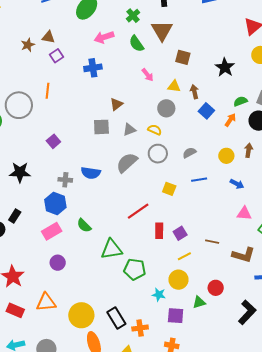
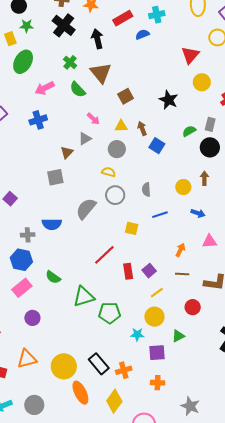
brown square: (183, 57) -> (126, 96), turned -35
orange arrow: (230, 120) -> (180, 250), moved
gray triangle: (129, 130) -> (85, 139), moved
gray semicircle: (189, 153) -> (146, 189), turned -56
red circle: (216, 288) -> (193, 307), moved

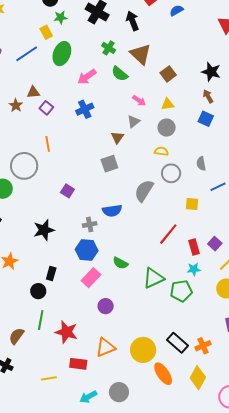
brown arrow: (142, 128) -> (208, 96), moved
cyan star: (137, 334) -> (194, 269), moved

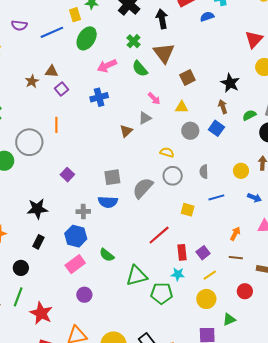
gray circle: (167, 128) -> (190, 131), moved
gray square: (109, 164) -> (112, 177), moved
black rectangle: (51, 273) -> (38, 242), moved

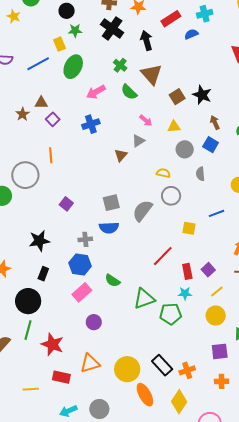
black star: (230, 83) -> (202, 95), moved
gray semicircle: (204, 172) -> (200, 174), moved
black circle: (21, 268) -> (28, 301), size x1.6

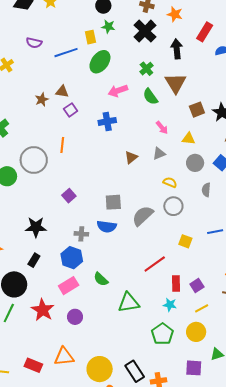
red rectangle: (171, 19) -> (205, 32), turned -36
gray triangle: (138, 141) -> (159, 153), moved
green pentagon: (171, 314) -> (162, 334), moved, turned 30
red star: (52, 344) -> (43, 310), moved

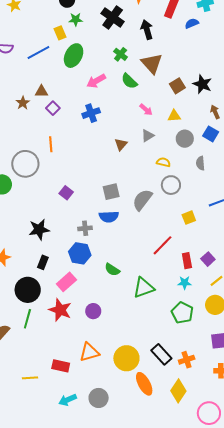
yellow square: (185, 241) -> (189, 218), turned -32
pink rectangle: (69, 286) -> (66, 282), moved

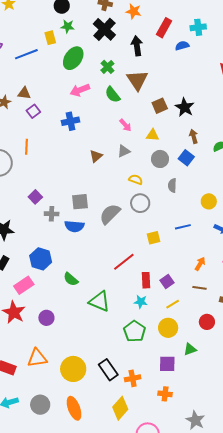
green ellipse: (74, 56) -> (73, 58), moved
gray cross: (85, 228) -> (52, 214), moved
green triangle: (144, 288) -> (100, 301), turned 35
orange ellipse: (144, 384) -> (74, 408), moved

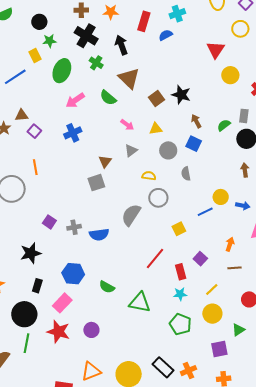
green cross: (107, 67) -> (96, 63), moved
purple square: (35, 197) -> (49, 222), moved
yellow circle: (209, 201) -> (221, 197), moved
gray square: (80, 202) -> (96, 183), moved
purple square: (167, 281) -> (200, 259), moved

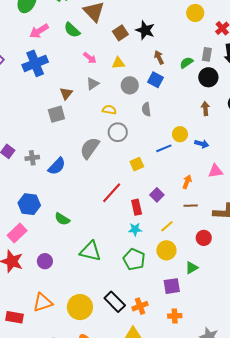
blue cross: (73, 133) -> (35, 63), size x1.4
blue semicircle: (99, 235) -> (57, 166), turned -42
green triangle: (140, 302) -> (90, 251), moved

